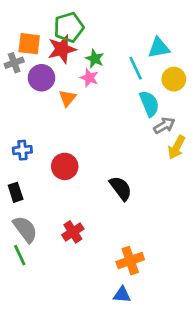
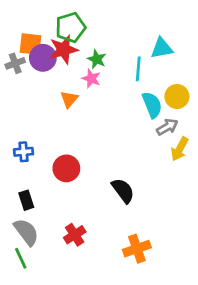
cyan line: (136, 68) -> (138, 69), turned 30
purple circle: (41, 78) -> (43, 58), moved
yellow circle: (174, 79) -> (177, 97), moved
black rectangle: (16, 192) -> (26, 200), moved
orange cross: (130, 261) -> (137, 249), moved

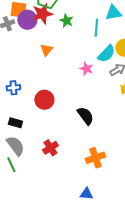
pink star: (91, 79) -> (86, 69), moved
cyan semicircle: (152, 105) -> (106, 54), turned 66
black rectangle: (26, 200) -> (15, 123), turned -56

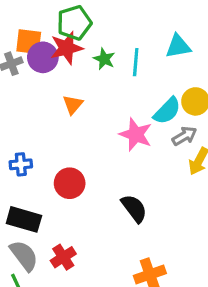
cyan line: (96, 28) -> (136, 62), moved
pink star: (86, 69) -> (136, 134), size x1.5
black rectangle: (15, 123) -> (24, 219), size x1.5
red cross: (50, 148) -> (63, 257), moved

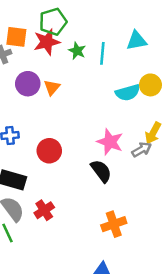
purple circle: (43, 57) -> (28, 84), moved
cyan semicircle: (167, 111) -> (128, 93), turned 30
pink star: (136, 134) -> (110, 142), moved
gray arrow: (184, 136) -> (142, 149), moved

